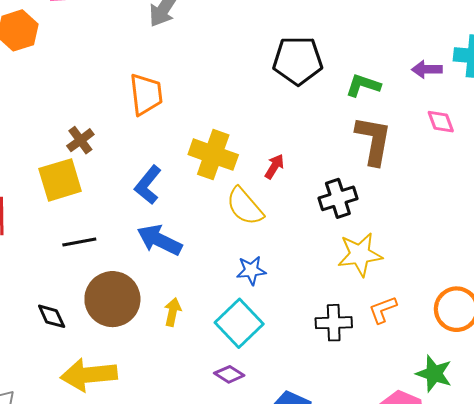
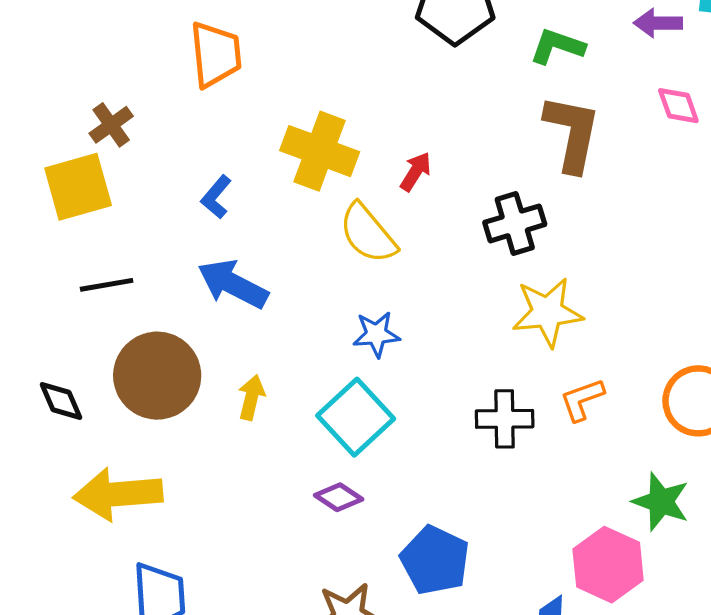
blue L-shape: (148, 185) -> (216, 197), size x0.7

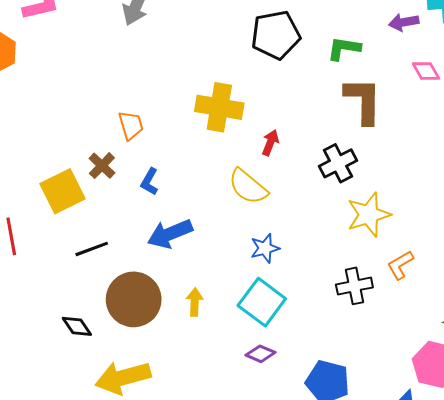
orange trapezoid: (216, 54) -> (131, 125), moved, size x0.7
brown cross: (111, 125) -> (102, 166), moved
yellow cross: (320, 151) -> (219, 107), moved
blue arrow: (233, 284) -> (170, 234), turned -39

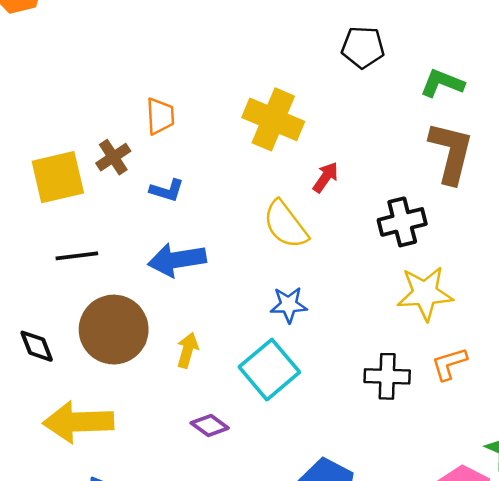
black pentagon: (276, 35) -> (363, 47), size x0.7
blue L-shape: (150, 182) -> (167, 190), turned -116
purple diamond: (260, 354) -> (210, 426), moved

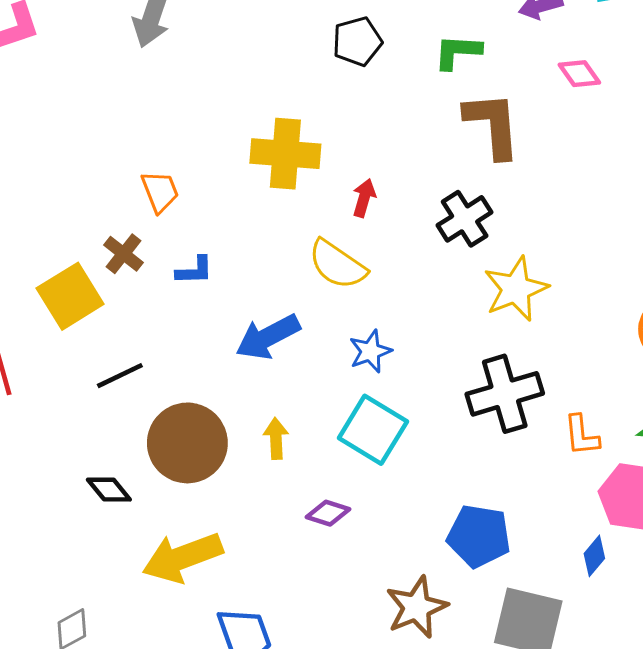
blue arrow: (177, 260) -> (268, 337), moved
orange L-shape: (449, 364) -> (581, 435), moved, turned -60
black cross: (387, 376) -> (505, 394), size x1.4

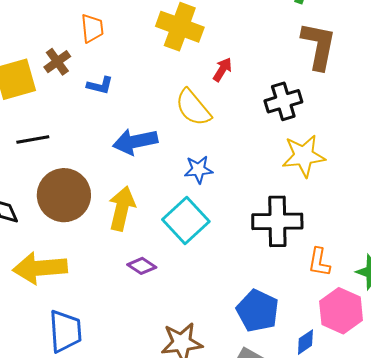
yellow arrow: (276, 439) -> (122, 208), size x1.6
blue pentagon: (479, 536) -> (258, 311), moved

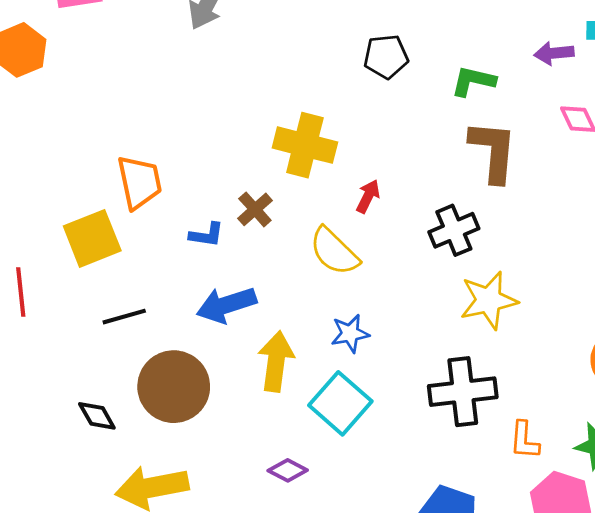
orange trapezoid: (92, 28) -> (139, 182), moved, size x1.4
brown cross: (57, 62) -> (255, 209), moved
blue arrow: (135, 142) -> (226, 305), moved
yellow arrow: (122, 208) -> (276, 361), moved

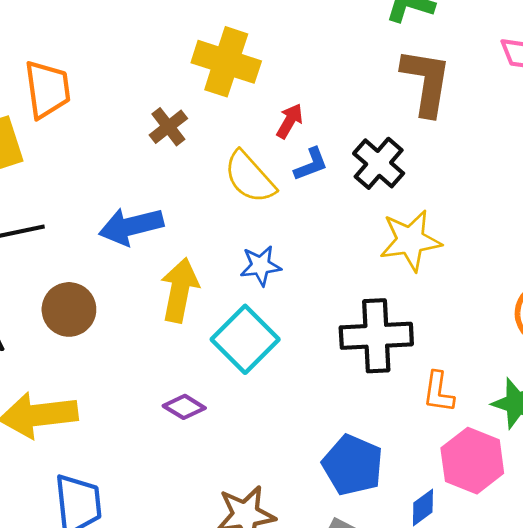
black cross: (454, 230) -> (379, 163), turned -30
blue L-shape: (206, 235) -> (311, 164), moved, turned -33
brown circle: (174, 387) -> (69, 309), size x0.7

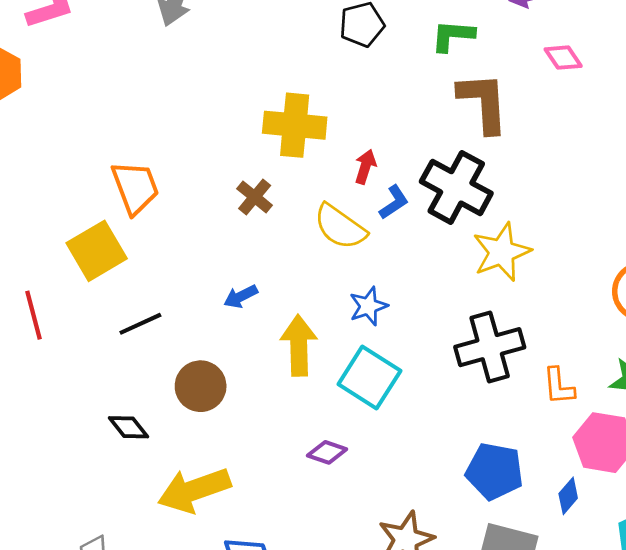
black cross: (379, 163) -> (456, 187), size x1.4
blue arrow: (131, 226) -> (241, 297), size x0.6

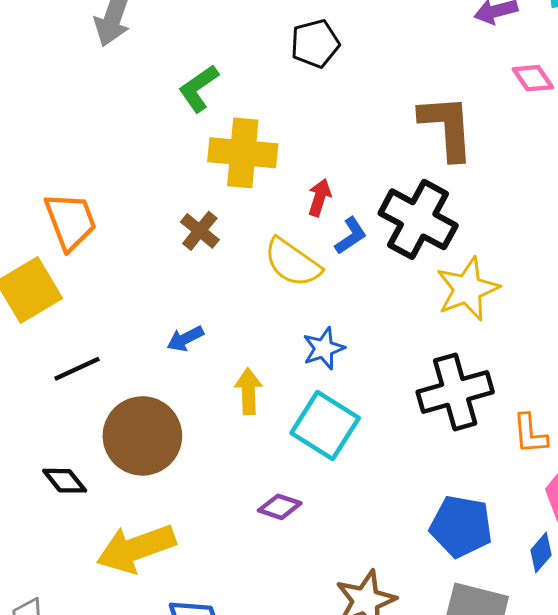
green L-shape: (453, 36) -> (199, 88), moved, turned -39
yellow arrow: (299, 345) -> (248, 391), size x0.7
brown circle: (201, 386) -> (142, 436), size x1.4

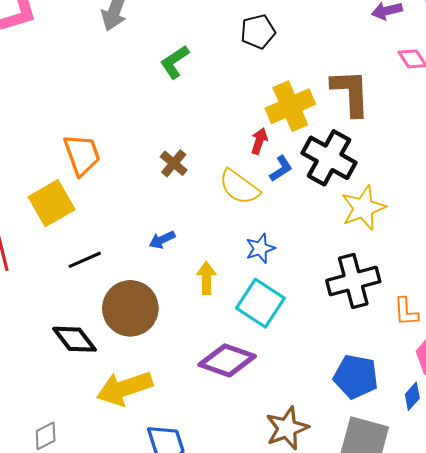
yellow cross: (243, 153) -> (290, 106), moved, turned -30
black diamond: (65, 481) -> (74, 339), size x1.4
purple diamond: (280, 507) -> (227, 360), size x1.8

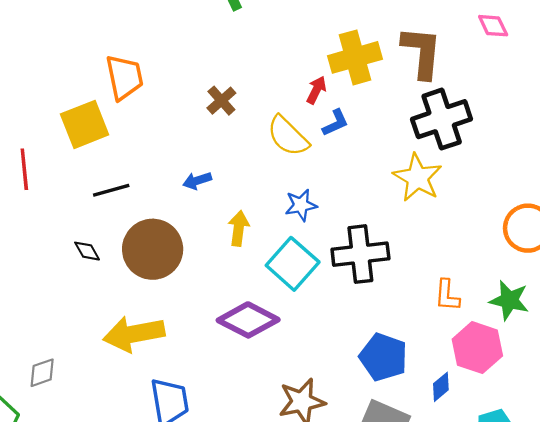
black cross: (329, 158) -> (442, 119), moved, turned 34
yellow star: (363, 208) -> (417, 178), turned -30
black cross: (353, 281) -> (360, 254), moved
black diamond: (74, 339) -> (87, 251), moved, size x0.6

